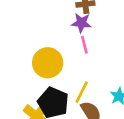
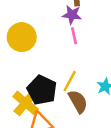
yellow circle: (48, 63) -> (22, 37), moved

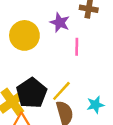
purple star: (72, 15) -> (60, 23), moved

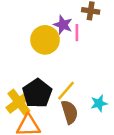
yellow circle: (24, 35) -> (45, 40), moved
pink line: (77, 47) -> (77, 33), moved

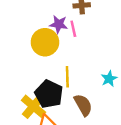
yellow line: (66, 91) -> (67, 77), moved, turned -30
cyan star: (99, 103) -> (109, 79), moved

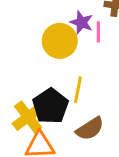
brown semicircle: (83, 105) -> (90, 129), turned 75

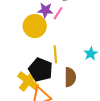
pink line: (98, 32) -> (58, 13), turned 48
brown semicircle: (90, 129) -> (70, 77), turned -42

